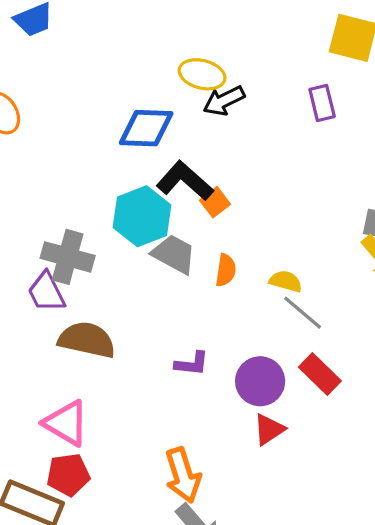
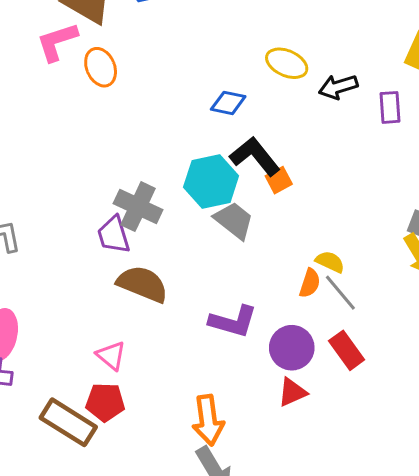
black arrow: (224, 101) -> (338, 87), moved
blue diamond: (146, 128) -> (228, 103), size x0.7
orange semicircle: (226, 270) -> (310, 283), moved
purple L-shape: (192, 364) -> (233, 321), size x1.5
pink triangle: (66, 423) -> (111, 356), size x0.7

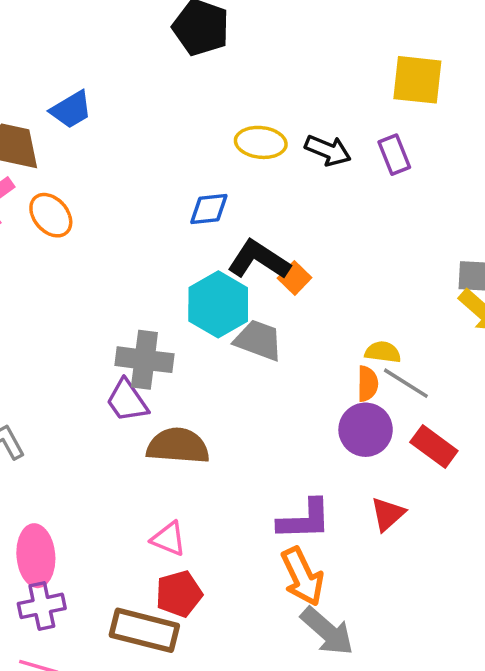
black arrow: (338, 87) -> (328, 150), turned -123
purple L-shape: (233, 321) -> (305, 520), moved
purple circle: (292, 348) -> (366, 430), moved

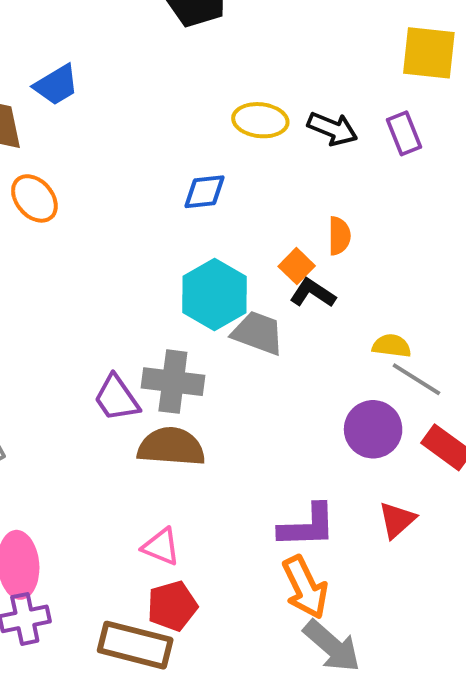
black L-shape: (259, 260) -> (313, 293), moved, size x0.7
gray cross: (144, 360) -> (173, 382), moved
orange semicircle: (368, 384) -> (339, 236), moved

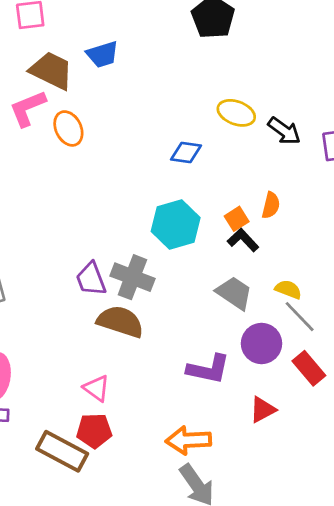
gray trapezoid: (258, 333) -> (234, 293), moved
purple L-shape: (307, 526) -> (208, 369), moved
orange arrow: (305, 587) -> (188, 440), turned 99

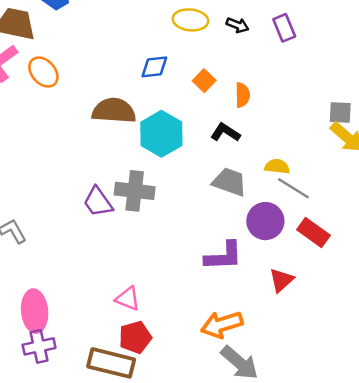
black arrow: (284, 131) -> (238, 25), size x0.7
orange square: (237, 219) -> (204, 81), moved
brown semicircle: (120, 321) -> (114, 111), moved

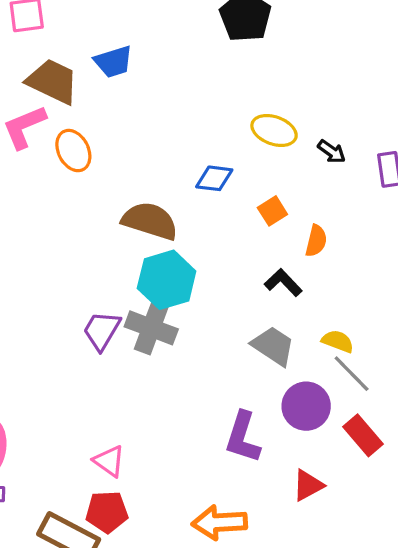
cyan hexagon: (161, 134) -> (167, 280), moved
purple trapezoid: (98, 202) -> (102, 330), turned 52
purple L-shape: (224, 256) -> (243, 437), turned 96

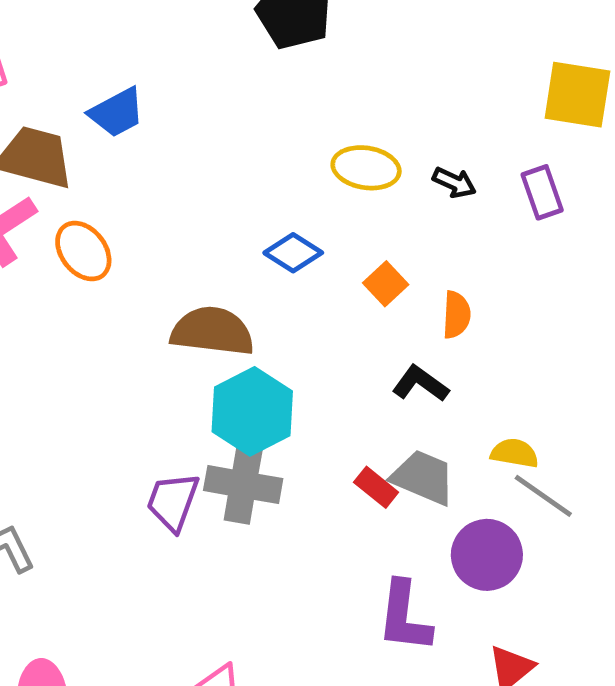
blue diamond: (214, 178) -> (293, 253), turned 36
red rectangle: (363, 435) -> (376, 487), moved, size x0.7

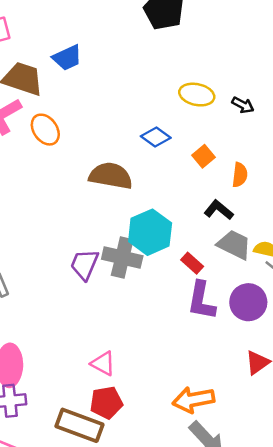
cyan hexagon: (252, 411) -> (150, 232), moved
gray trapezoid: (423, 477) -> (234, 245), moved
purple L-shape: (404, 617) -> (201, 301), moved

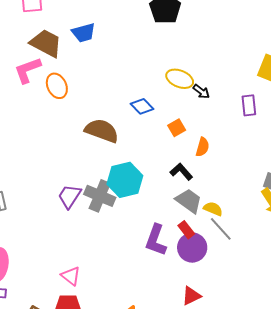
black arrow: (243, 105) -> (201, 91), moved
red rectangle: (192, 263) -> (186, 230), moved

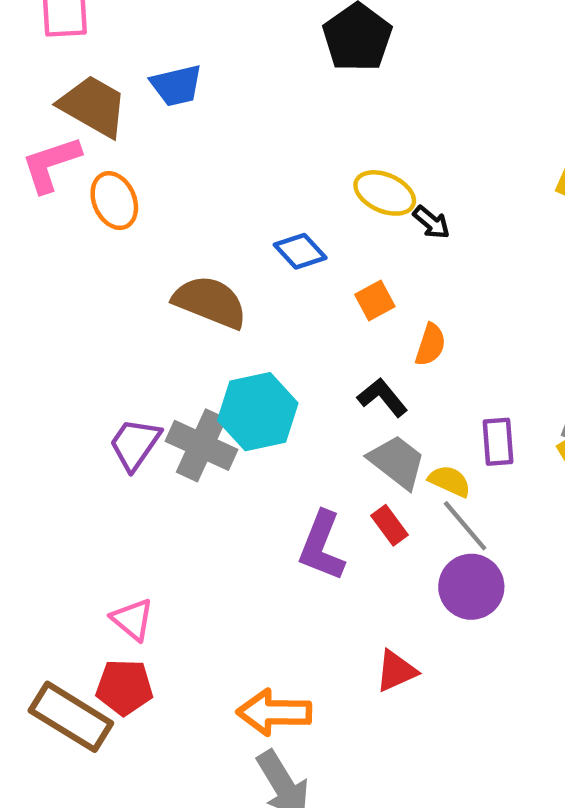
purple rectangle: (249, 105) -> (498, 442), moved
purple circle: (192, 248) -> (471, 587), moved

